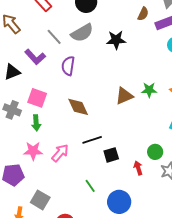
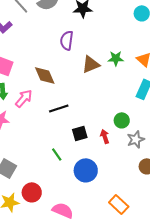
purple semicircle: (68, 66) -> (67, 40), moved
pink arrow: (60, 153) -> (24, 98), moved
black square: (111, 155) -> (80, 133), moved

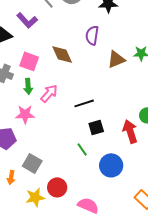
brown diamond: (45, 75) -> (62, 54), moved
black square: (80, 133) -> (96, 127), moved
red arrow: (105, 136) -> (130, 131), size x1.6

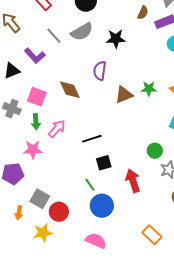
red arrow: (130, 131) -> (133, 181), moved
blue circle: (111, 165) -> (102, 206), moved
red circle: (57, 187) -> (59, 212), moved

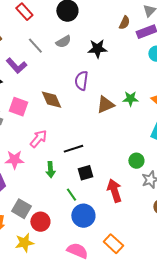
gray semicircle: (82, 32) -> (63, 42), size x0.7
green arrow: (36, 122) -> (50, 170), moved
orange rectangle: (152, 235) -> (113, 244), moved

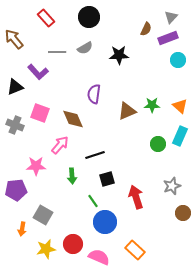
gray line: (35, 46) -> (57, 52), turned -48
purple semicircle: (81, 81) -> (94, 94), moved
brown diamond: (51, 100) -> (73, 119), moved
green circle: (136, 161) -> (158, 144), moved
red circle: (40, 222) -> (73, 244), moved

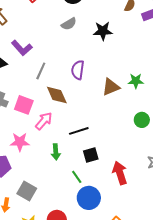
gray line: (57, 52) -> (41, 71), moved, turned -66
pink square: (40, 113) -> (24, 105), moved

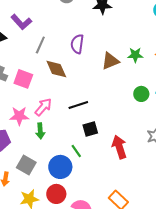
pink arrow: (44, 121) -> (43, 107), moved
green arrow: (56, 152) -> (40, 131), moved
blue circle: (89, 198) -> (60, 167), moved

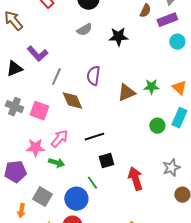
green arrow: (40, 131) -> (56, 163), turned -70

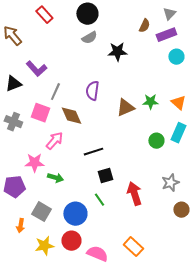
gray semicircle: (84, 30) -> (89, 38), moved
pink square: (39, 111) -> (40, 113), moved
pink arrow: (59, 139) -> (54, 141), moved
green line: (92, 183) -> (99, 200), moved

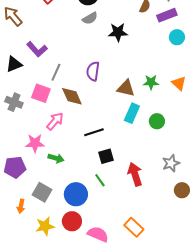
brown triangle: (125, 108) -> (126, 88), turned 36
cyan rectangle: (178, 133) -> (132, 113), moved

